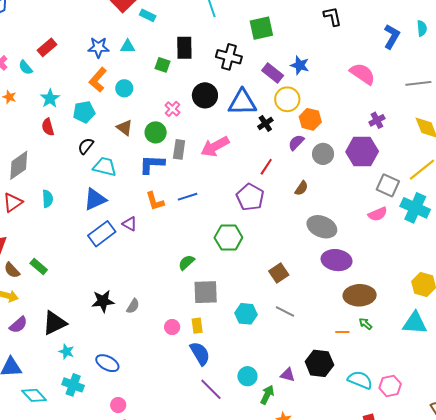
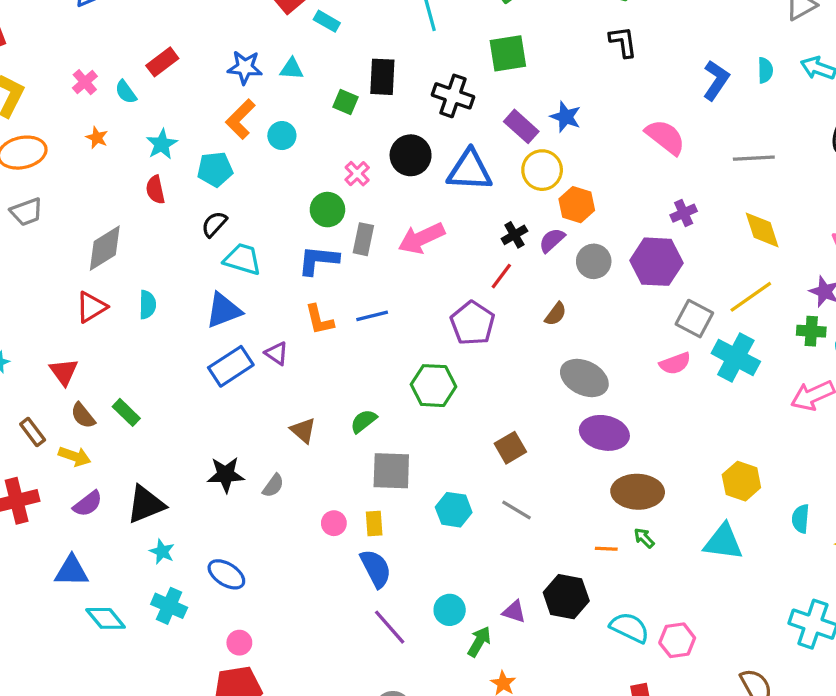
black cross: (265, 123) -> (514, 235), moved
brown triangle: (125, 128) -> (303, 430), moved

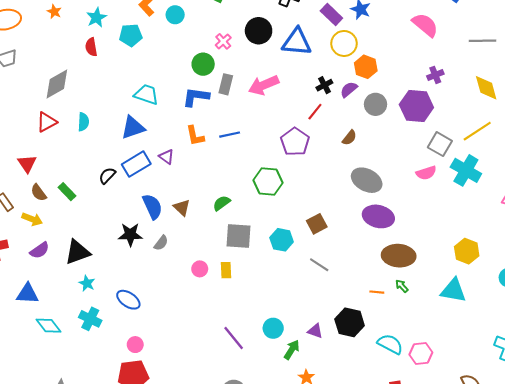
black semicircle: (214, 224) -> (107, 176), moved
cyan hexagon: (454, 510) -> (282, 240), moved
blue semicircle: (376, 568) -> (152, 207), moved

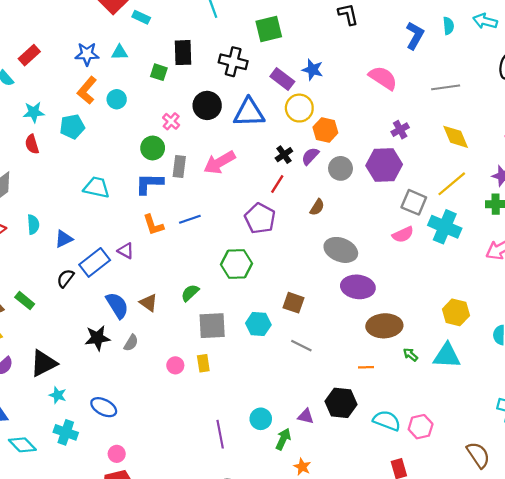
cyan star: (96, 17) -> (34, 112), turned 30
blue triangle: (133, 127) -> (64, 239), moved, size x0.7
brown square: (317, 224) -> (294, 303), turned -36
green arrow: (402, 286) -> (410, 355), moved
purple line: (234, 338) -> (220, 434), turned 35

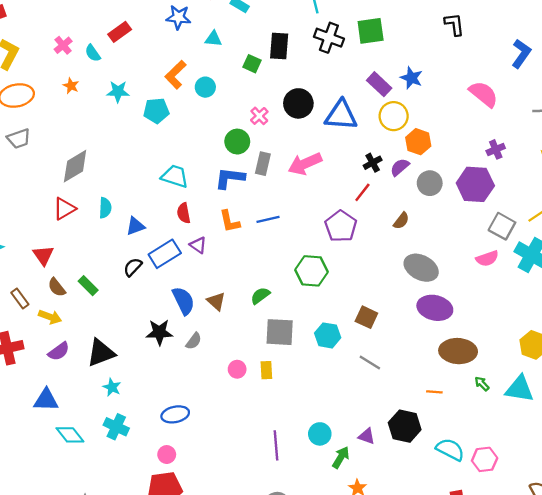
blue star: (87, 54) -> (178, 17), moved
black cross: (233, 62) -> (329, 38), moved
red semicircle: (32, 144) -> (184, 213), moved
blue ellipse: (104, 407) -> (175, 414), moved, turned -45

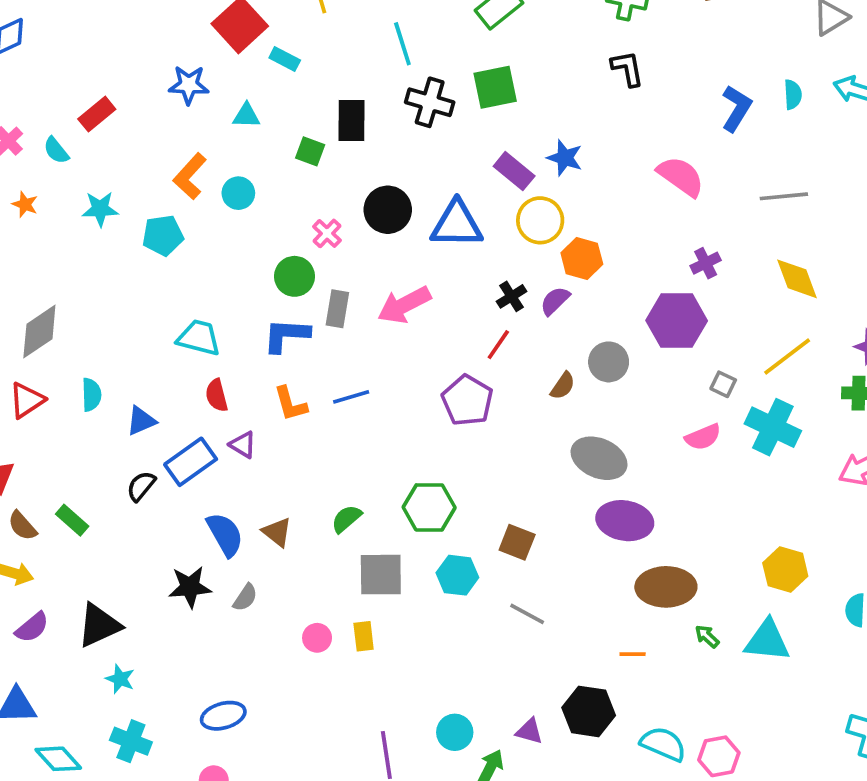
gray circle: (430, 183) -> (609, 362), moved
gray square: (502, 226) -> (723, 384), size x0.6
green hexagon: (312, 271) -> (429, 507), moved

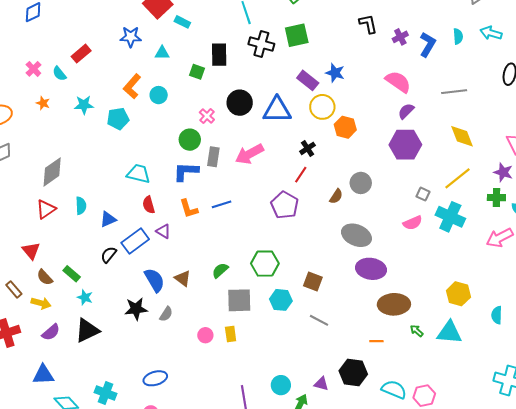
purple cross: (706, 263) -> (400, 37), moved
purple semicircle: (555, 301) -> (406, 111), moved
purple hexagon: (677, 321) -> (405, 145), moved
cyan star: (120, 679) -> (85, 297), moved

